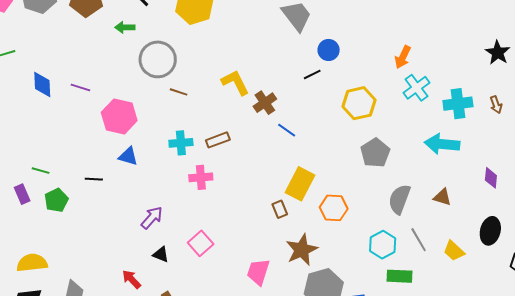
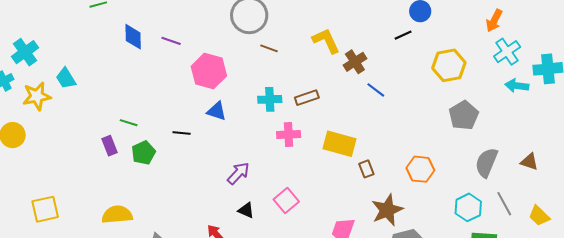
cyan arrow: (442, 144) -> (517, 86), moved, size x0.7
yellow rectangle: (300, 184) -> (340, 144), moved, turned 76

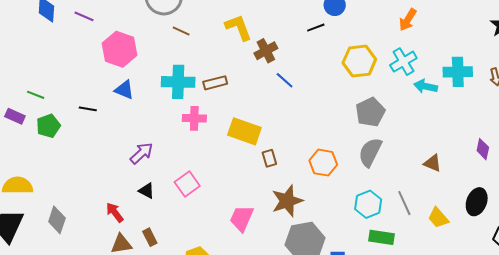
cyan cross: (507, 52) -> (403, 62), moved
cyan cross: (270, 99) -> (178, 82), size x1.4
purple rectangle: (110, 146) -> (15, 116), turned -48
gray semicircle: (486, 163) -> (370, 152), moved

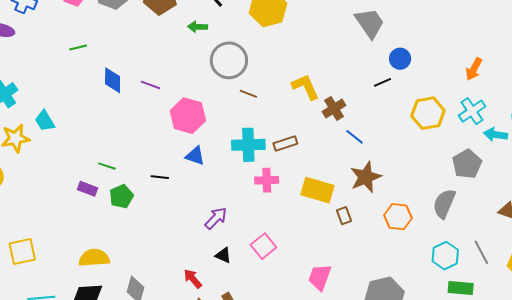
gray pentagon: (370, 112) -> (467, 164), moved
brown star: (287, 201) -> (366, 177), moved

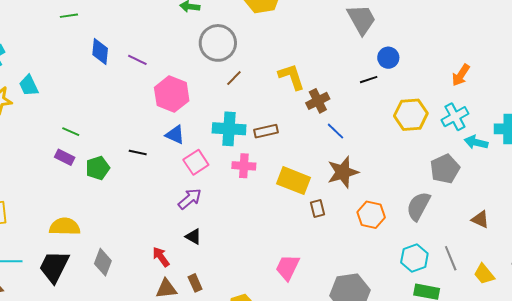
brown line: (248, 94) -> (234, 78), turned -72
green line: (107, 166) -> (71, 132), moved
pink square: (263, 246) -> (196, 162), moved

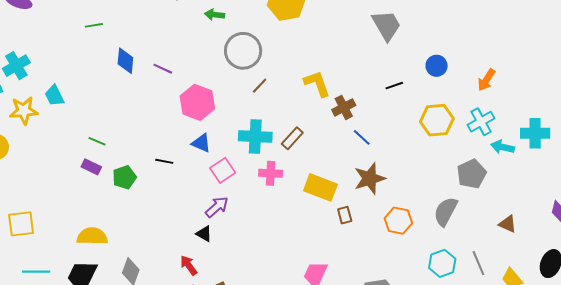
blue circle: (388, 58) -> (437, 66), moved
brown rectangle: (266, 131) -> (292, 138), turned -35
black triangle: (193, 236) -> (204, 234), moved

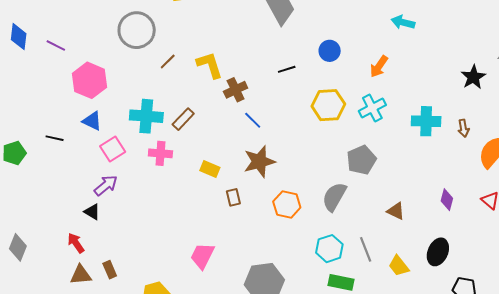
brown line: (260, 86) -> (168, 62), moved
cyan arrow: (503, 147) -> (403, 22), moved
yellow rectangle: (320, 187) -> (210, 169), size x0.6

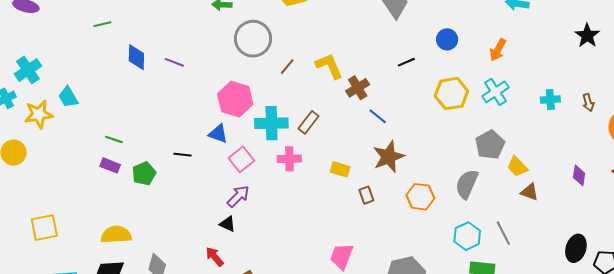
black star: (473, 77) -> (587, 36), moved
pink hexagon: (90, 80) -> (235, 99), moved
cyan cross: (426, 121) -> (550, 99), size x0.7
black ellipse: (438, 252) -> (576, 248), moved
yellow trapezoid: (399, 266) -> (517, 167), moved

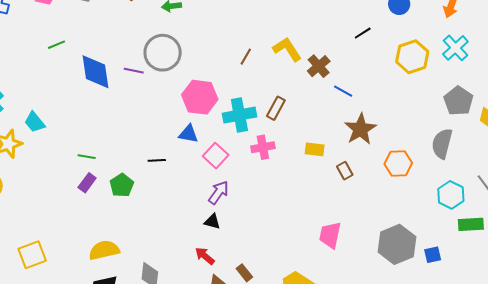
gray circle: (253, 39) -> (163, 53), moved
blue diamond: (136, 57) -> (95, 72), size x1.4
purple rectangle: (110, 165) -> (87, 183), turned -66

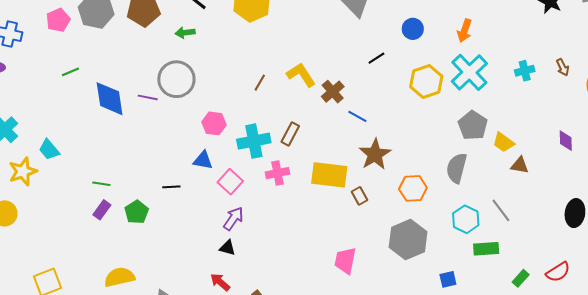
cyan cross: (455, 48) -> (469, 72), size x1.4
pink hexagon: (200, 97) -> (214, 123), size x0.7
yellow rectangle: (315, 149) -> (329, 175), size x1.8
gray hexagon: (397, 244) -> (408, 240), moved

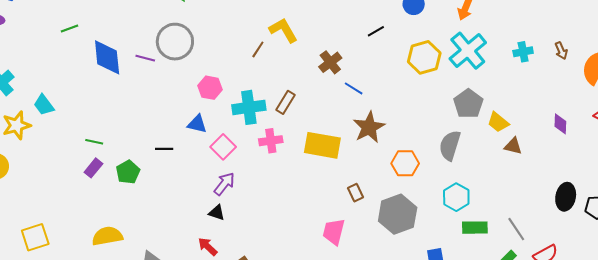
yellow L-shape: (301, 75) -> (283, 30), moved
brown rectangle: (359, 196) -> (356, 193), moved
gray line: (501, 210) -> (516, 229), moved

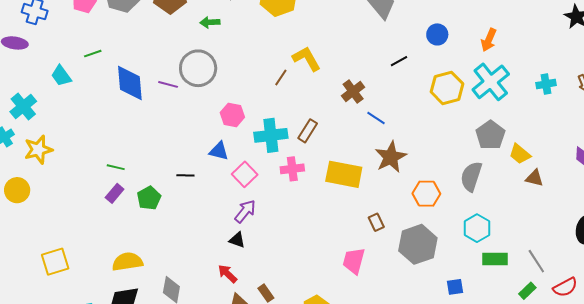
cyan trapezoid: (44, 105) -> (61, 76), moved

